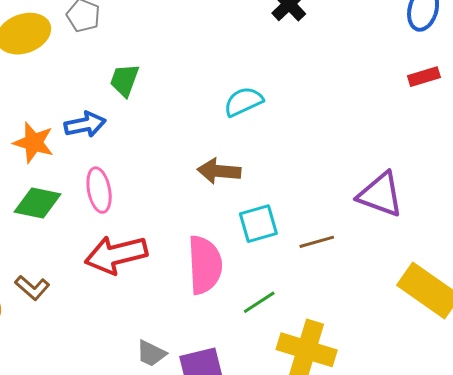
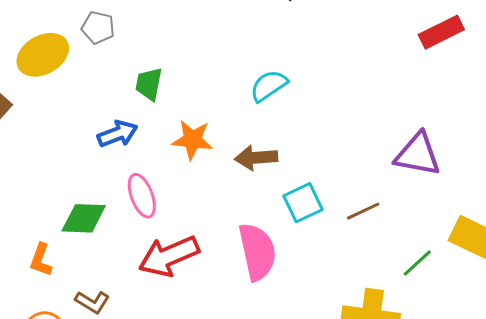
red rectangle: (424, 77) -> (441, 32), size x1.4
orange star: (34, 143) -> (192, 140), moved
green line: (259, 302) -> (417, 263), moved

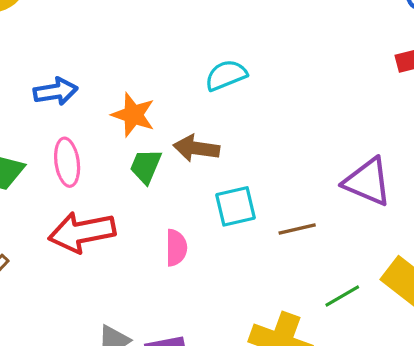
green trapezoid: (149, 84) -> (146, 166), moved
pink semicircle: (257, 252) -> (176, 248), size x0.6

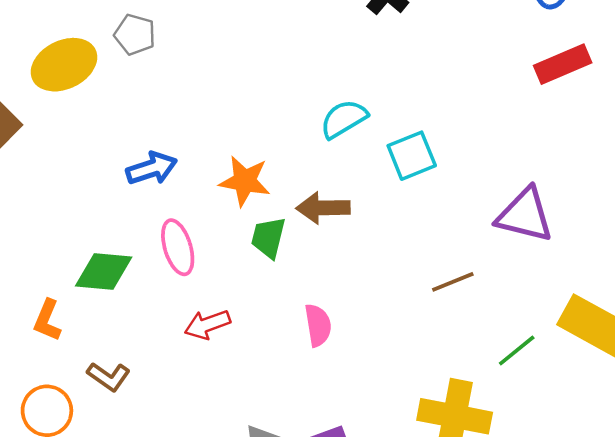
cyan square: (236, 206) -> (412, 156), moved
red arrow: (82, 232) -> (207, 325), size x0.6

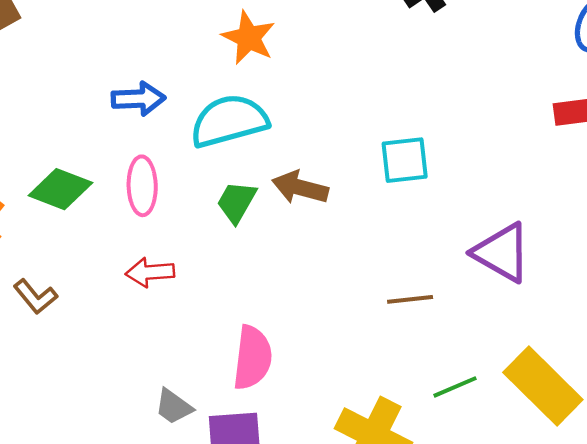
cyan semicircle: (344, 119) -> (229, 121), moved, size x1.5
orange star: (245, 181) -> (249, 38), moved
pink semicircle: (318, 325) -> (252, 358), moved, size x1.4

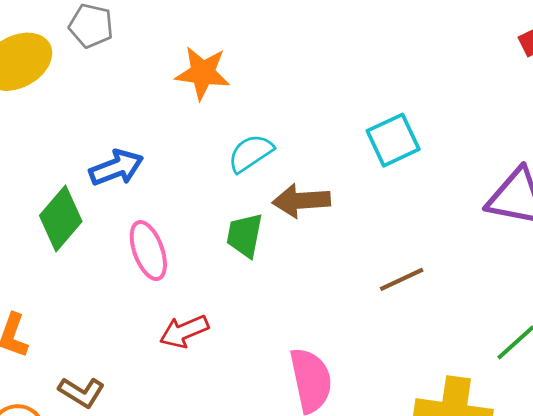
cyan semicircle: (229, 121) -> (251, 153), moved, size x0.6
green diamond: (60, 189) -> (61, 218), moved, turned -52
brown line: (410, 299) -> (402, 279), moved

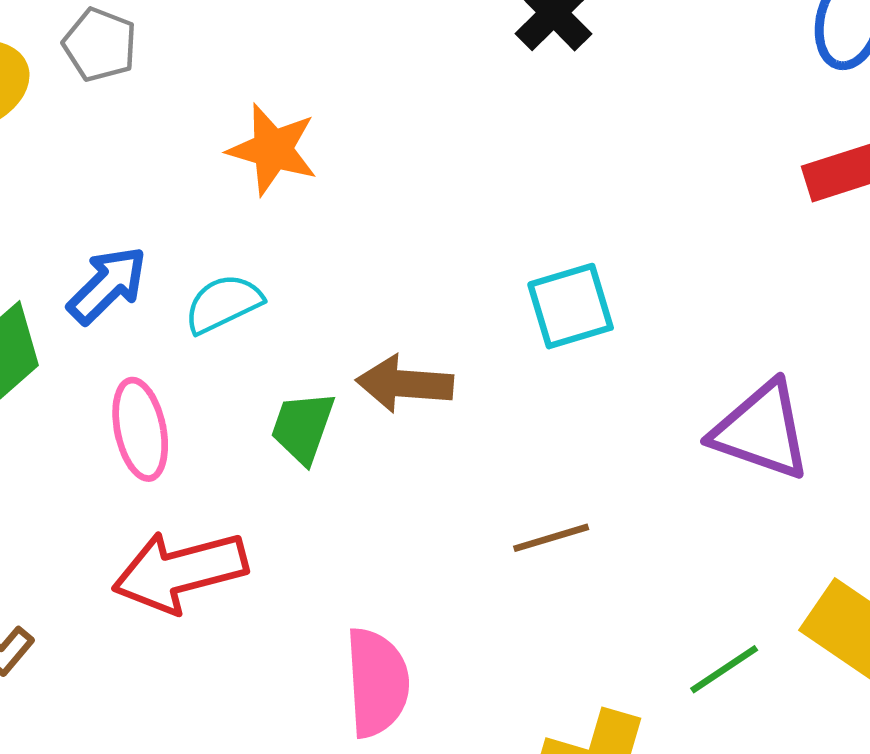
cyan semicircle: (251, 153) -> (223, 304), moved
blue arrow: (116, 168) -> (107, 285), turned -32
red arrow: (184, 331) -> (180, 571), size x1.6

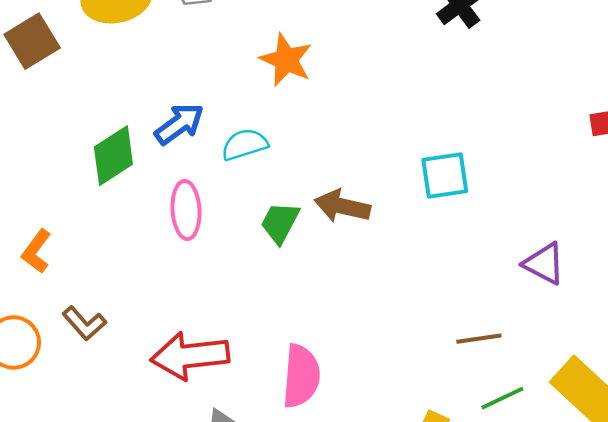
purple triangle: (761, 431) -> (544, 264), size x0.7
brown line: (551, 538) -> (479, 339), moved
red arrow: (180, 571) -> (190, 356), moved

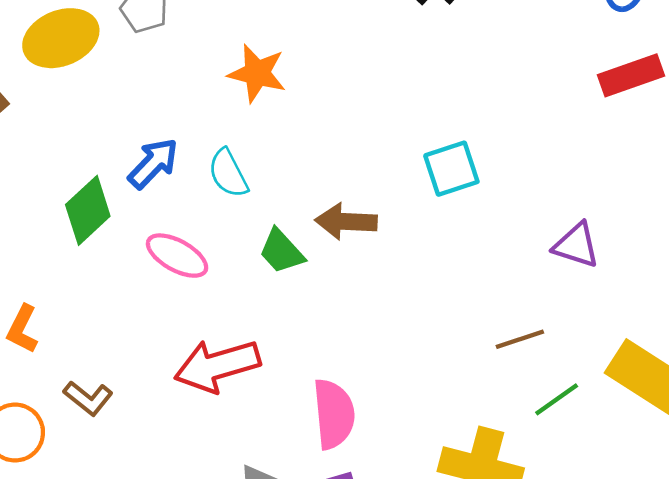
cyan semicircle: (245, 145) -> (228, 173), turned -90
pink ellipse: (186, 210) -> (177, 256), turned -48
green trapezoid: (280, 223) -> (281, 251), turned -60
red arrow: (190, 356) -> (217, 366), moved

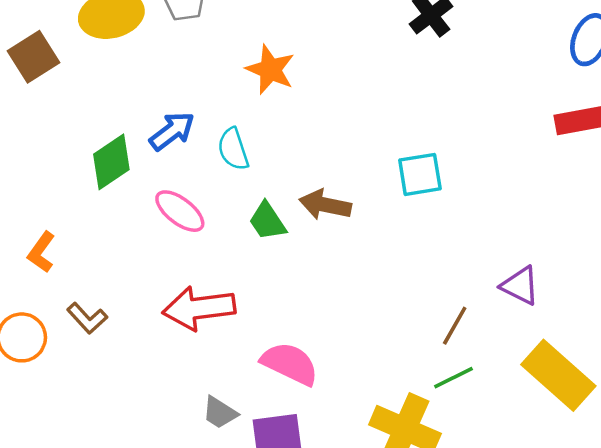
purple triangle: (576, 245) -> (520, 286), moved
brown line: (520, 339) -> (455, 326), turned -51
green line: (557, 399) -> (454, 378), moved
pink semicircle: (334, 414) -> (290, 364), turned -68

